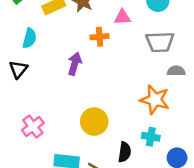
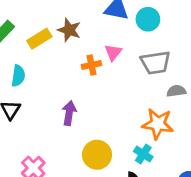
pink triangle: (122, 17) -> (113, 52), moved, turned -42
purple arrow: (75, 64) -> (69, 113), moved
cyan cross: (151, 137) -> (143, 154), moved, turned 30

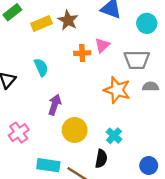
cyan circle: (148, 19) -> (147, 23), moved
cyan semicircle: (18, 76) -> (41, 67), moved, turned -42
purple arrow: (69, 113) -> (55, 105), moved
orange star: (158, 124) -> (117, 90), moved

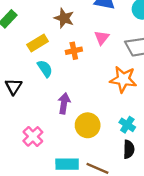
yellow rectangle: (42, 24) -> (38, 43), moved
orange cross: (82, 53) -> (74, 51), moved
black semicircle: (101, 159) -> (129, 149), moved

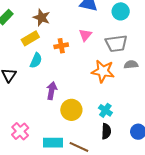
brown star: (64, 18) -> (42, 17), moved
cyan semicircle: (45, 69) -> (36, 60), turned 56
pink cross: (33, 136) -> (20, 131), moved

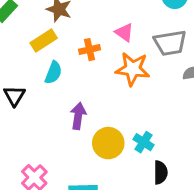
pink triangle: (85, 35) -> (124, 32), turned -32
orange star: (103, 71) -> (133, 69), moved
cyan cross: (105, 110) -> (144, 142), moved

